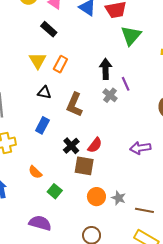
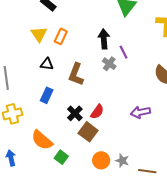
brown square: (84, 166) -> (88, 132), turned 30
orange semicircle: (35, 172) -> (42, 140), size x1.6

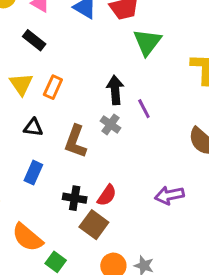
gray cross: (109, 64) -> (111, 124), moved
black cross: (75, 113) -> (75, 198), turned -35

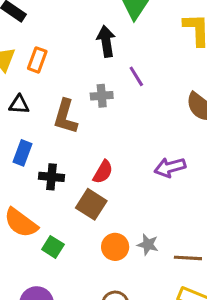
black arrow: (115, 90) -> (106, 41), moved
gray cross: (111, 124) -> (102, 96), turned -36
black cross: (75, 198) -> (51, 177), moved

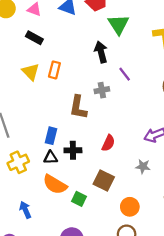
black triangle: (19, 105) -> (51, 158), moved
brown square: (91, 204) -> (104, 181), moved
gray star: (148, 245) -> (143, 166), moved
orange circle: (115, 247) -> (130, 207), moved

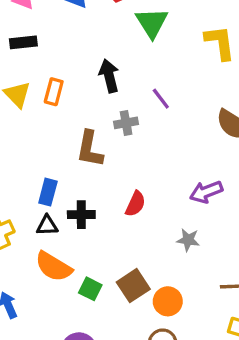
black rectangle: (34, 38) -> (23, 42), turned -35
black arrow: (101, 52) -> (109, 76), moved
brown square: (104, 181) -> (133, 286), moved, turned 30

